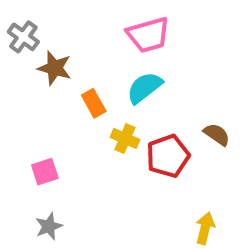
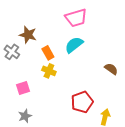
gray cross: (23, 37) -> (12, 52), moved
yellow cross: (125, 138) -> (49, 71), moved
red pentagon: (168, 156) -> (82, 102), moved

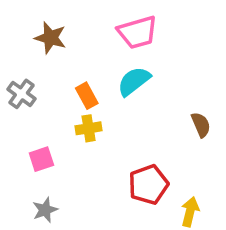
brown star: (28, 35) -> (50, 38), moved
brown semicircle: (111, 69) -> (201, 125), turned 32
yellow cross: (49, 71) -> (89, 128), turned -32

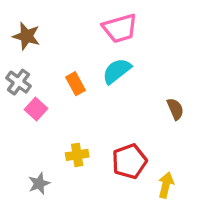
brown star: (50, 38) -> (26, 36), moved
yellow cross: (89, 128) -> (77, 155), moved
pink square: (41, 159) -> (36, 109), moved, turned -30

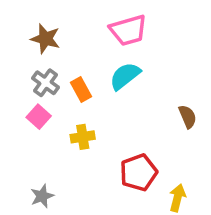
brown star: (26, 36) -> (45, 39), moved
gray cross: (19, 82) -> (45, 83), moved
yellow cross: (77, 155) -> (83, 137), moved

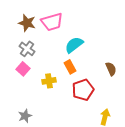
pink trapezoid: (128, 30) -> (52, 22), moved
orange rectangle: (81, 90) -> (70, 67), moved
red pentagon: (138, 172) -> (83, 90), moved

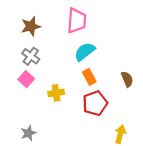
pink trapezoid: (52, 22) -> (77, 21), moved, turned -70
brown star: (27, 23) -> (31, 26), turned -30
orange rectangle: (70, 67) -> (89, 77), moved

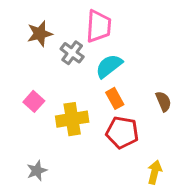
gray cross: (31, 56) -> (72, 53), moved
yellow cross: (56, 93) -> (72, 119), size x1.5
red pentagon: (95, 103) -> (122, 132), turned 30

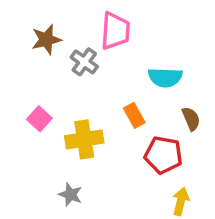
cyan semicircle: (109, 66) -> (165, 77), moved, turned -140
red pentagon: (122, 132) -> (163, 155), moved
gray star: (37, 171) -> (70, 195), moved, turned -30

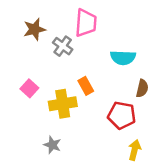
orange rectangle: (134, 115) -> (86, 86), moved
brown semicircle: (191, 119) -> (142, 88), turned 36

